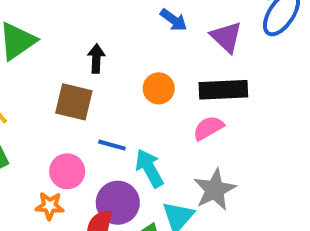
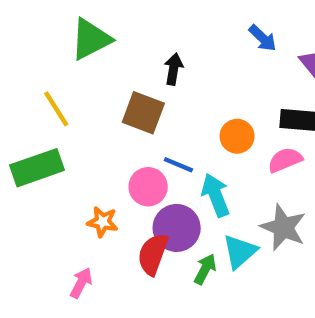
orange circle: (159, 88) -> (237, 136), moved
pink circle: (67, 171) -> (148, 187), moved
gray star: (215, 190) -> (283, 227), turned -30

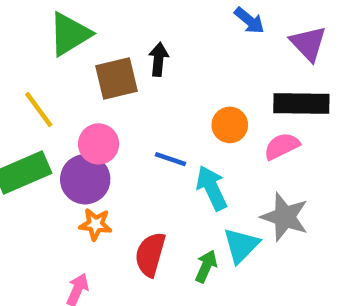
brown square: (143, 113) -> (116, 79), moved, turned -30
pink circle: (148, 187) -> (99, 144), moved
purple circle: (177, 228) -> (85, 179), moved

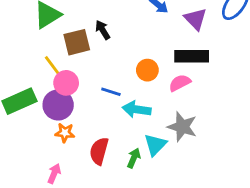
black arrow: (158, 59) -> (103, 30), turned -36
yellow line: (39, 110) -> (53, 67), moved
cyan arrow: (212, 188) -> (137, 109), turned -56

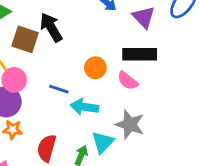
black arrow: (103, 30) -> (51, 27), size x1.5
brown square: (77, 42) -> (25, 39), turned 32
pink semicircle: (180, 83) -> (128, 81), turned -115

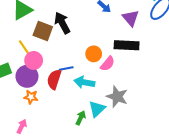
pink semicircle: (128, 81) -> (108, 64), moved, turned -91
blue line: (59, 89) -> (66, 68), turned -32
red semicircle: (47, 148) -> (54, 79), moved

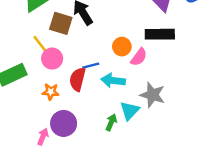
purple circle: (27, 76) -> (64, 123), moved
orange star: (31, 97) -> (51, 92), moved

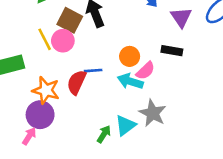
black rectangle: (160, 34) -> (172, 51), size x0.7
pink circle: (52, 59) -> (63, 41), moved
cyan arrow: (113, 80) -> (130, 81), moved
orange star: (51, 92) -> (46, 90), size x1.5
purple circle: (64, 123) -> (40, 115), moved

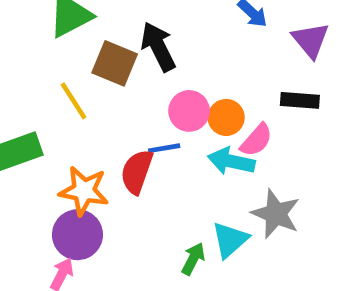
pink circle: (63, 41) -> (189, 111), moved

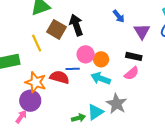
pink semicircle: (256, 140) -> (132, 73), moved
red semicircle: (137, 172) -> (59, 77), turned 78
green arrow: (193, 259) -> (78, 118), turned 40

